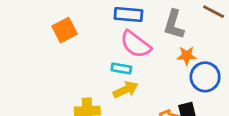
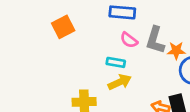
gray L-shape: (174, 24) -> (155, 40), moved
pink semicircle: (136, 44) -> (129, 40), size x0.6

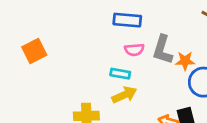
orange square: (63, 27) -> (34, 51), moved
pink semicircle: (129, 40) -> (134, 50), turned -42

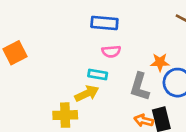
gray L-shape: (162, 50) -> (140, 87), moved
yellow arrow: (124, 95) -> (87, 93), moved

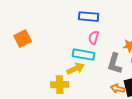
pink semicircle: (111, 51) -> (94, 38), turned 112
cyan rectangle: (98, 74) -> (84, 55), size x1.5

